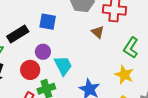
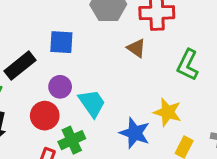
yellow star: (124, 75) -> (167, 112), moved

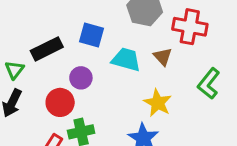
cyan trapezoid: (92, 103) -> (126, 60), moved, turned -52
yellow star: (167, 112) -> (158, 103), moved

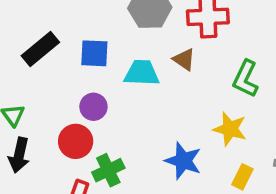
black rectangle: (47, 49) -> (40, 49), moved
yellow star: (158, 103) -> (230, 129), moved

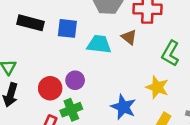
black rectangle: (40, 49) -> (31, 23), turned 50
purple circle: (93, 107) -> (75, 80), moved

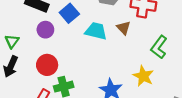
blue square: (67, 28) -> (69, 13), turned 36
purple circle: (75, 80) -> (45, 30), moved

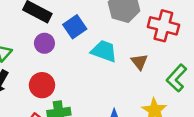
brown triangle: (124, 28) -> (139, 62), moved

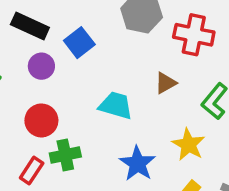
cyan trapezoid: (104, 51) -> (116, 105), moved
brown triangle: (139, 62) -> (165, 83), turned 42

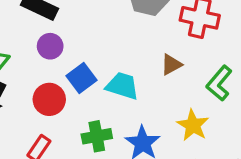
blue square: (79, 43) -> (82, 78), moved
green cross: (65, 155) -> (97, 136), moved

